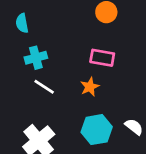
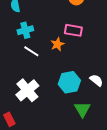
orange star: (90, 87) -> (57, 44), moved

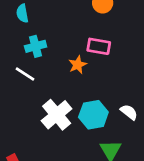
white line: (31, 51) -> (25, 74), moved
white cross: (27, 90) -> (57, 115), moved

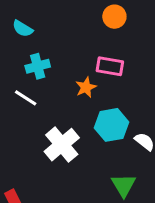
cyan semicircle: (22, 13) -> (23, 29), turned -48
cyan hexagon: (93, 115) -> (111, 125), moved

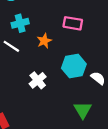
orange star: (86, 87) -> (44, 41), moved
white cross: (62, 145) -> (38, 80), size x0.7

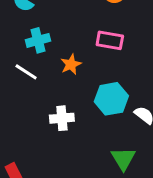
white cross: (38, 80) -> (62, 118), turned 35

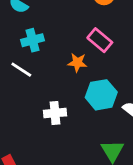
pink rectangle: (110, 40) -> (100, 40), turned 30
orange star: (71, 64) -> (77, 63), moved, turned 30

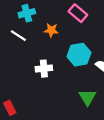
orange star: (77, 63) -> (51, 30), moved

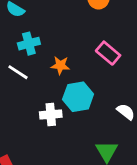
pink rectangle: (78, 13) -> (108, 53), moved
cyan hexagon: (79, 55) -> (78, 97), moved

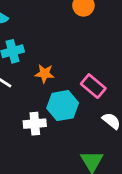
pink rectangle: (108, 53) -> (93, 86), moved

